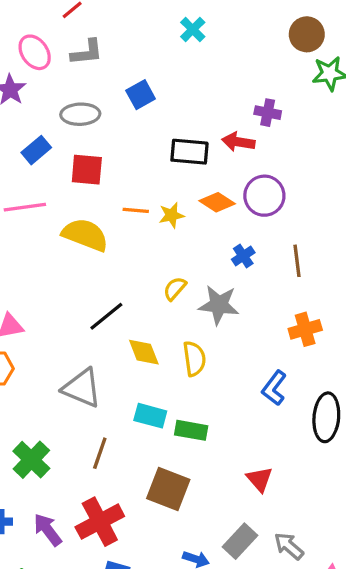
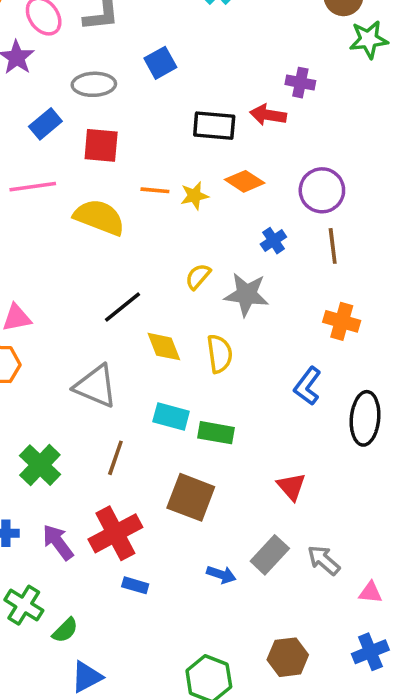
purple circle: (264, 196) -> (322, 190), moved
orange cross: (305, 329) -> (342, 321), turned 32

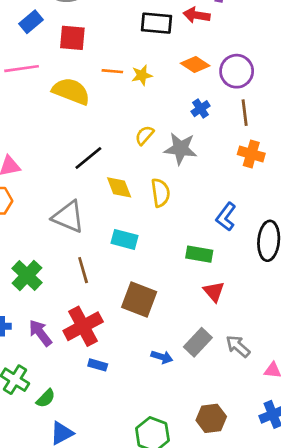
orange diamond: (245, 181) -> (195, 65), moved
orange cross: (342, 321) -> (251, 154), moved
green rectangle: (216, 433) -> (199, 254), moved
brown line: (115, 458) -> (83, 270), turned -35

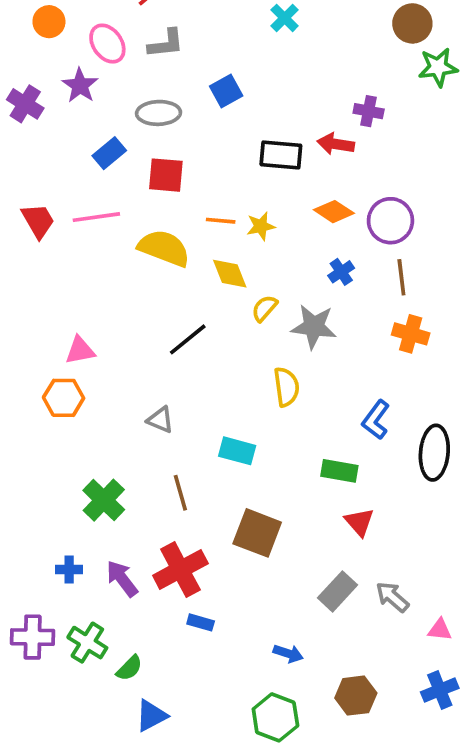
yellow diamond: (119, 187) -> (230, 274), moved
gray triangle: (68, 217) -> (160, 420), size x0.6
blue arrow: (162, 357) -> (288, 654), moved

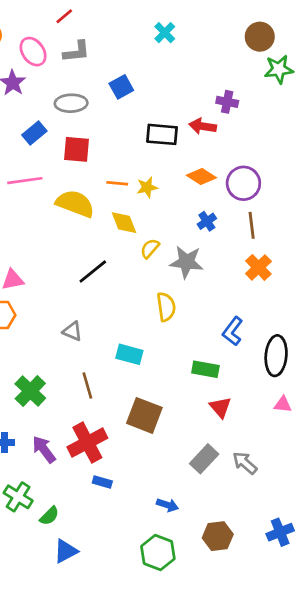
orange cross: (411, 334) -> (258, 267), turned 30
pink triangle: (440, 630) -> (283, 405), moved

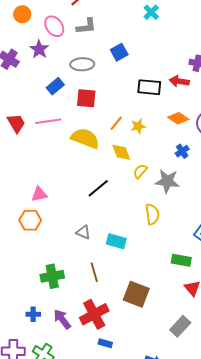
orange line: (117, 183) -> (116, 123), turned -56
cyan rectangle: (129, 354) -> (116, 241), moved
green cross: (30, 391) -> (52, 276), turned 35

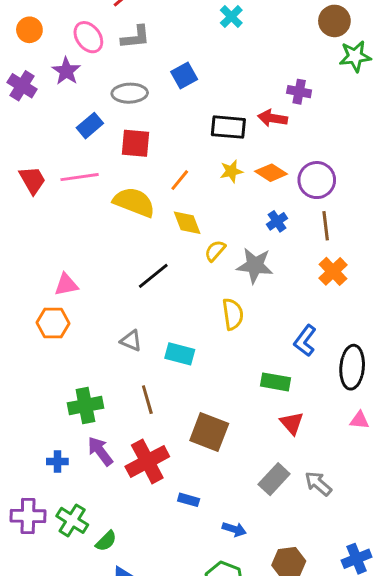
orange circle: (22, 14) -> (29, 30), moved
yellow star: (138, 126) -> (231, 171), moved
purple arrow: (62, 319) -> (100, 451), moved
blue rectangle: (105, 343) -> (189, 500), moved

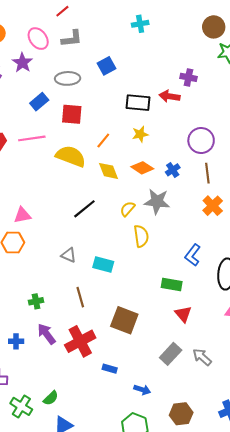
cyan cross: (231, 17) -> (140, 24), turned 35
orange diamond: (271, 173) -> (142, 168), moved
yellow semicircle: (215, 251) -> (127, 209), moved
green cross: (85, 405) -> (36, 301), size x0.6
green cross: (72, 520) -> (21, 406), moved

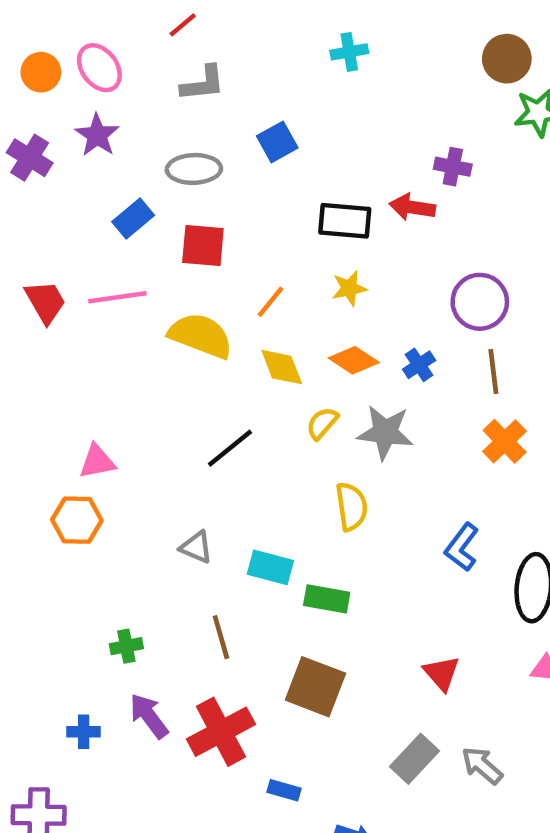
pink ellipse: (38, 39) -> (99, 68), moved
yellow semicircle: (127, 209) -> (322, 423), moved
green rectangle: (172, 285) -> (327, 599), moved

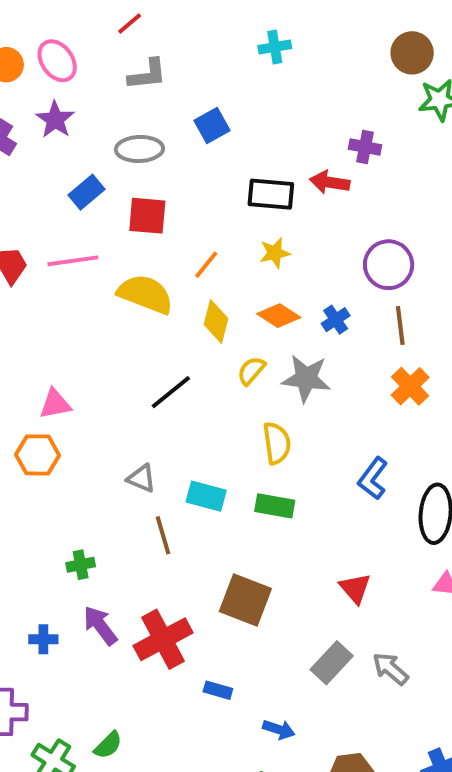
yellow diamond: (282, 367) -> (216, 322), turned 36
green rectangle: (327, 599) -> (275, 506), moved
brown line: (221, 637) -> (163, 535), moved

